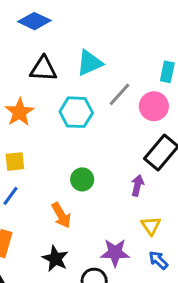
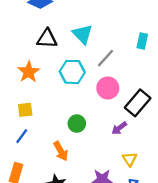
cyan triangle: (90, 63) -> (83, 34), turned -50
pink circle: (154, 106) -> (108, 88), moved
purple arrow: (137, 185) -> (119, 128), turned -140

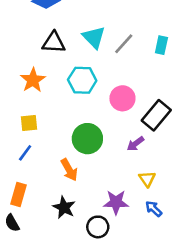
gray line: (106, 58) -> (124, 44), moved
green circle: (77, 124) -> (87, 139), size x1.5

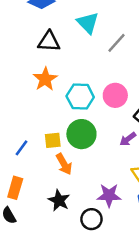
cyan triangle: (94, 37) -> (88, 23), moved
orange star: (33, 80) -> (45, 79), moved
cyan hexagon: (82, 80) -> (80, 97), moved
yellow square: (29, 123) -> (53, 140), moved

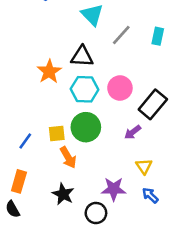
black triangle: (49, 42) -> (82, 56), moved

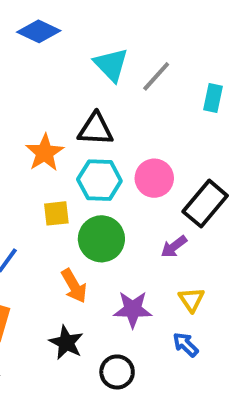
gray line: (121, 35) -> (156, 76), moved
yellow square: (57, 133) -> (56, 213), moved
purple star: (114, 189) -> (133, 309), moved
blue arrow: (150, 195) -> (186, 345), moved

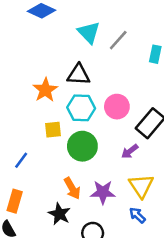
orange arrow: (74, 286) -> (72, 188), moved
yellow triangle: (191, 300) -> (141, 186), size x1.5

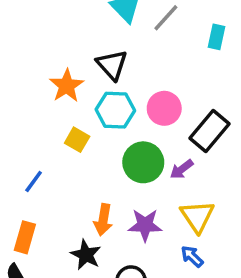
black triangle: (79, 75) -> (112, 65), turned 45
yellow square: (53, 130) -> (77, 140), turned 36
green circle: (82, 146) -> (143, 162), moved
orange arrow: (72, 188) -> (103, 220), turned 40

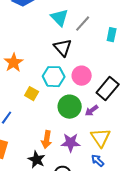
black triangle: (112, 65) -> (63, 48), moved
orange star: (67, 86) -> (14, 63), moved

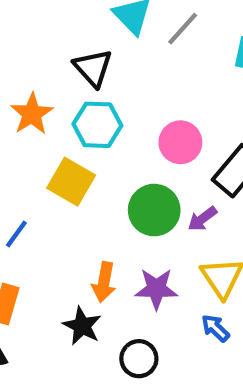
black triangle: (63, 48) -> (93, 68), moved
cyan hexagon: (54, 77) -> (97, 125), moved
yellow square: (32, 94) -> (71, 182), size x1.5

